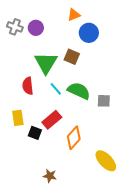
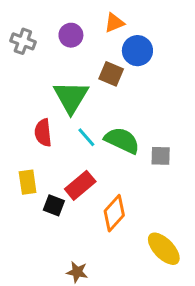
purple circle: (36, 28) -> (71, 35), moved
brown square: (72, 57) -> (111, 74), moved

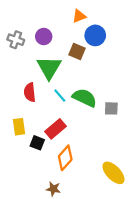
purple circle: (71, 35) -> (44, 37), moved
gray cross: (23, 41) -> (16, 40), moved
orange diamond: (114, 213) -> (65, 158), moved

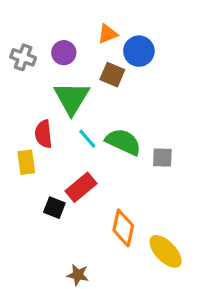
orange triangle: (79, 16) -> (108, 34), moved
yellow rectangle: (19, 127) -> (26, 162), moved
orange diamond: (65, 158) -> (123, 228), moved, turned -30

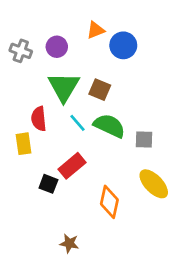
brown square: (112, 75) -> (100, 90), moved
yellow ellipse: (166, 251) -> (154, 184), moved

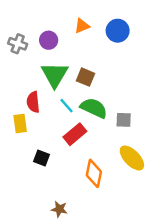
blue circle: (123, 45) -> (118, 31), moved
red rectangle: (72, 166) -> (75, 134), moved

